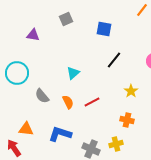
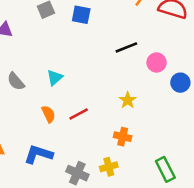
blue square: (104, 29) -> (81, 15), moved
black line: (114, 60) -> (126, 47), moved, turned 30
gray semicircle: (42, 96) -> (16, 81), moved

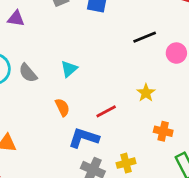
red line: (79, 114) -> (106, 111), moved
orange cross: (123, 137) -> (163, 131), moved
blue L-shape: (38, 154) -> (84, 138), moved

